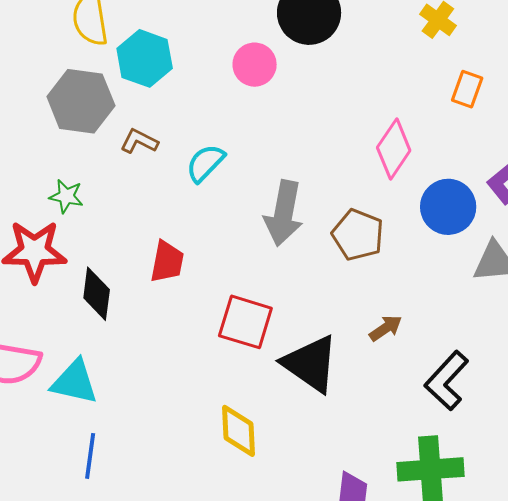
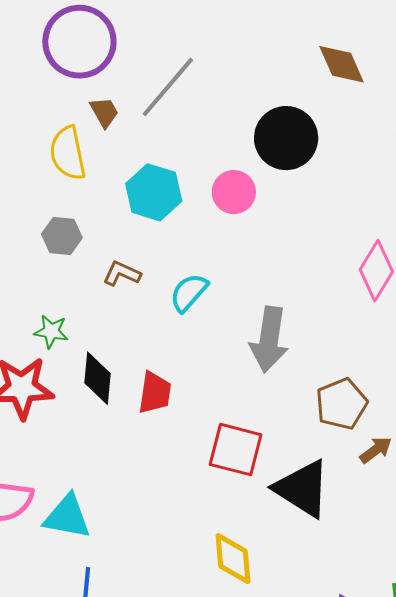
cyan hexagon: (145, 58) -> (154, 192), moved
gray hexagon: (81, 101) -> (62, 236), size x0.6
brown pentagon: (358, 235) -> (341, 404), moved, turned 30
black diamond: (97, 294) -> (98, 378), moved

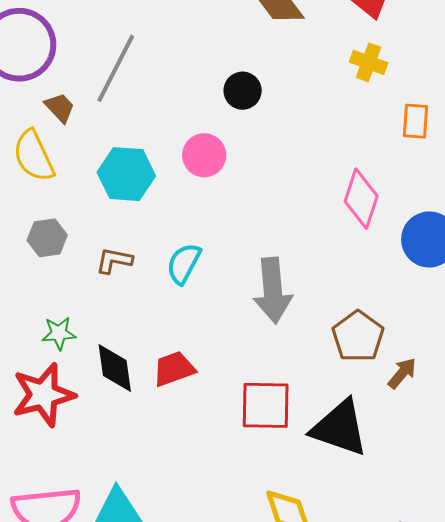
black circle: (286, 138) -> (243, 91), size x0.6
red trapezoid: (155, 393) -> (174, 369), turned -105

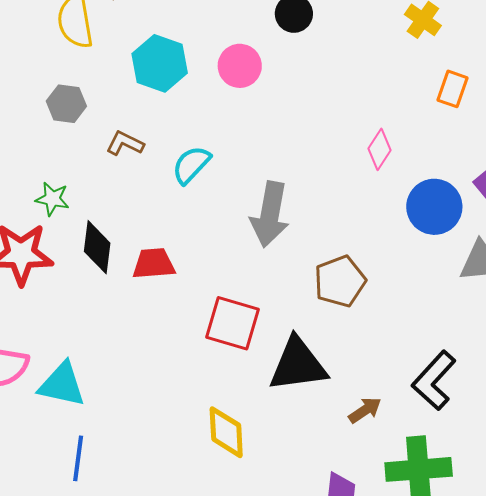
pink diamond: (361, 199) -> (379, 149), size x0.7
brown arrow: (402, 373) -> (365, 410), moved
black triangle: (340, 428) -> (298, 365), turned -42

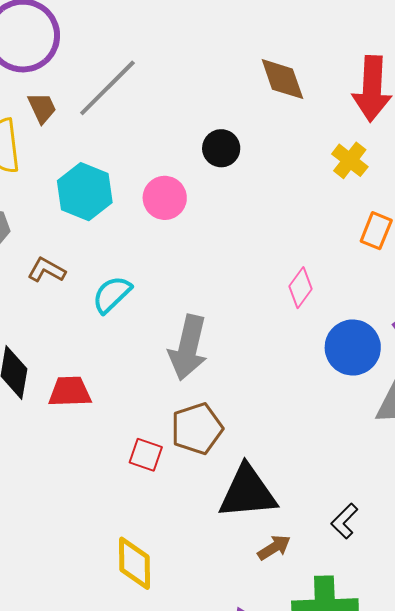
brown pentagon: (340, 281) -> (197, 429), moved
red square: (232, 323) -> (146, 455), size x0.6
black triangle: (298, 365) -> (248, 492), moved
black L-shape: (434, 381) -> (345, 521), size x0.6

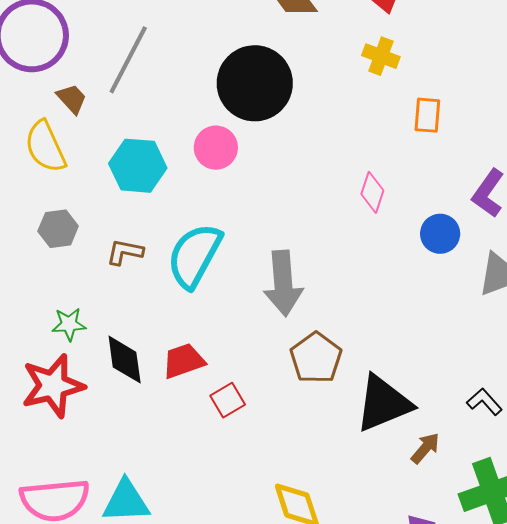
black circle: (221, 148) -> (255, 83), size x2.0
cyan semicircle: (112, 294) -> (194, 256), size x1.6
blue circle: (353, 348) -> (440, 234), size x0.7
red square: (146, 455) -> (228, 400), moved, turned -32
black L-shape: (345, 521) -> (484, 402), turned 111

